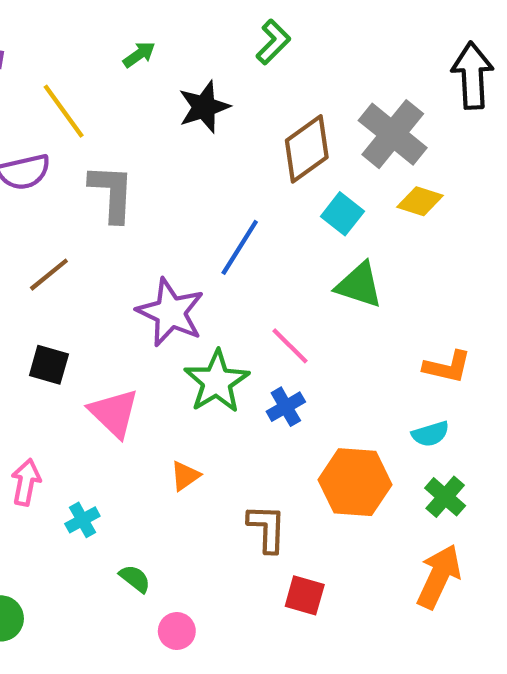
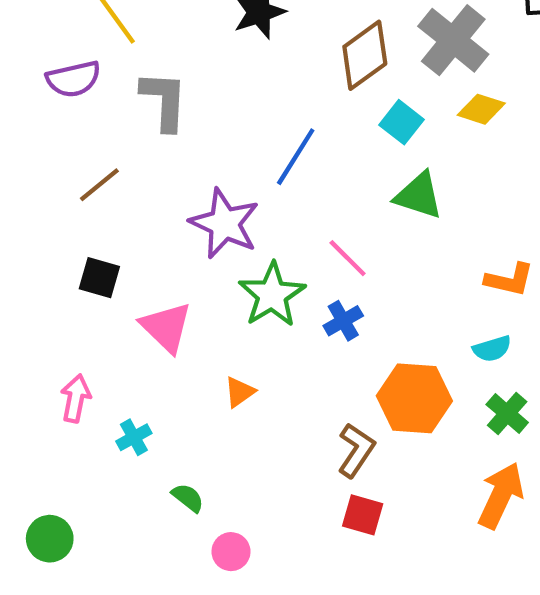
brown L-shape: (267, 528) -> (356, 450), moved, turned 32

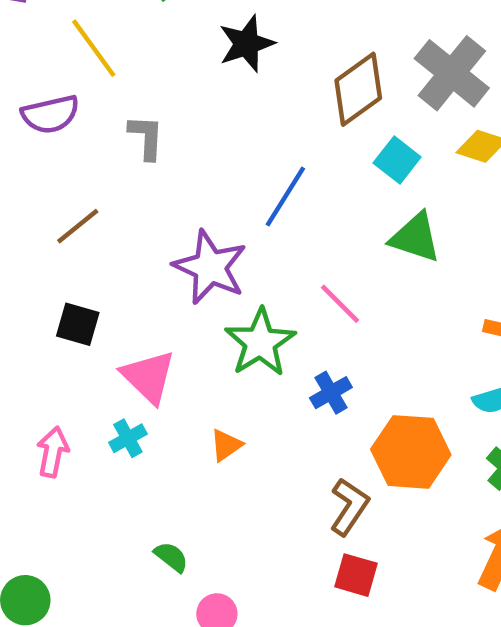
gray L-shape: (164, 101) -> (146, 137), size x0.7
blue cross: (343, 321) -> (331, 393), moved
cyan cross: (134, 437) -> (128, 438), moved

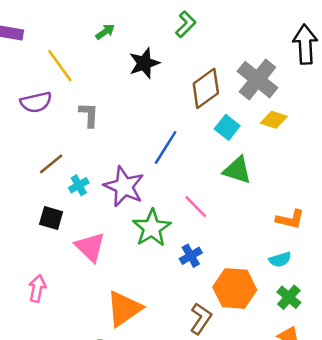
cyan cross: (128, 438) -> (79, 185), moved
orange triangle: (226, 445) -> (124, 309), moved, size x2.0

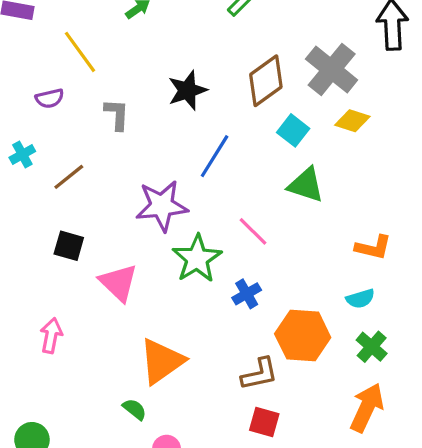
black star: (144, 63) -> (187, 90), moved
purple semicircle: (36, 102) -> (50, 98), size x0.7
cyan cross: (79, 185) -> (22, 154), moved
purple star: (124, 187) -> (162, 206), turned -30
brown L-shape: (201, 319) -> (259, 374), turned 44

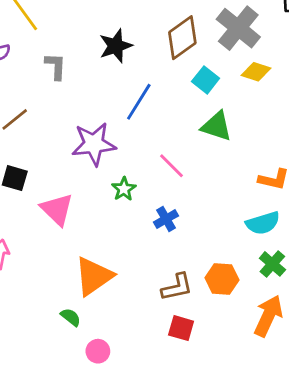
green star: (197, 259) -> (124, 189), size x0.6
cyan semicircle: (360, 299) -> (263, 223), size x1.4
orange hexagon: (303, 336) -> (222, 279), moved, size x0.7

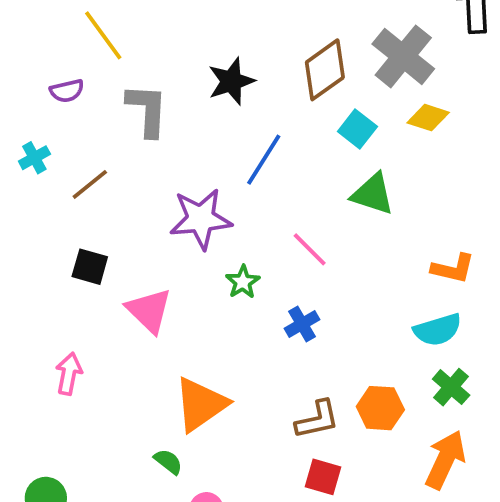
gray L-shape: (56, 66) -> (147, 110), size x1.4

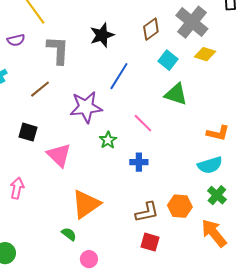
brown diamond: (325, 70) -> (151, 29), size x0.7
brown line: (90, 184) -> (40, 89), moved
blue cross: (302, 324) -> (139, 162), turned 30
orange arrow: (445, 460) -> (214, 233), turned -64

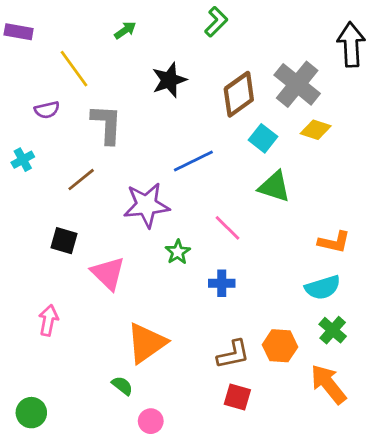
brown diamond: (151, 29) -> (239, 94), size x1.4
black star: (102, 35) -> (169, 80), moved
blue line: (119, 76) -> (193, 161), turned 32

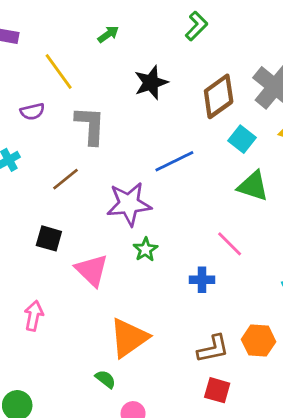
pink line: (227, 228) -> (230, 244), moved
green star: (178, 252) -> (145, 249), moved

